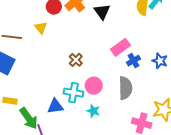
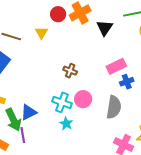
brown cross: (76, 60) -> (70, 71), turned -32
blue triangle: (55, 106) -> (29, 112), moved, turned -30
cyan star: (93, 111) -> (66, 124), moved

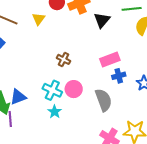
gray semicircle: (114, 107) -> (103, 100), turned -35

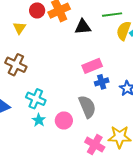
black triangle: (102, 20) -> (83, 27), turned 48
brown cross: (63, 59) -> (16, 65), moved, size x1.5
pink circle: (74, 89) -> (64, 121), moved

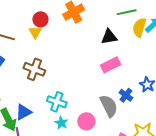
red circle: (37, 10) -> (40, 19), moved
black triangle: (83, 27) -> (109, 37), moved
blue cross: (102, 82) -> (126, 95), moved, turned -32

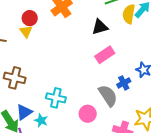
brown cross: (34, 69) -> (15, 78), moved
blue cross: (126, 95) -> (124, 83), turned 32
cyan star: (61, 123) -> (41, 120), moved

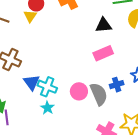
blue triangle: (24, 112) -> (32, 82), moved, turned -42
pink circle: (88, 114) -> (79, 91), moved
cyan star: (41, 120) -> (47, 108), moved

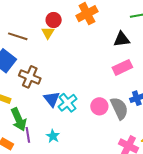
cyan cross: (47, 87) -> (68, 103), turned 30
cyan star: (47, 108) -> (53, 136), moved

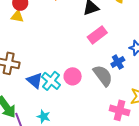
yellow triangle: (48, 33) -> (17, 16), turned -40
pink circle: (99, 106) -> (73, 76), moved

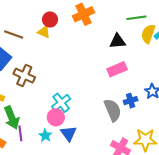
pink circle: (73, 76) -> (56, 117), moved
blue triangle: (35, 80) -> (69, 133), moved

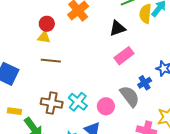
brown line: (14, 35) -> (51, 61), moved
brown cross: (24, 76) -> (52, 103), moved
pink circle: (56, 117) -> (106, 106), moved

